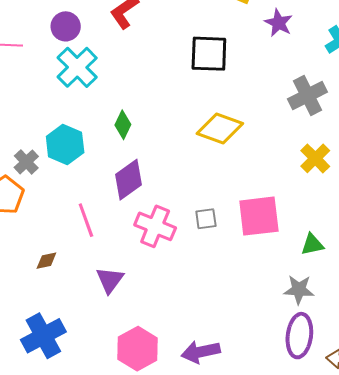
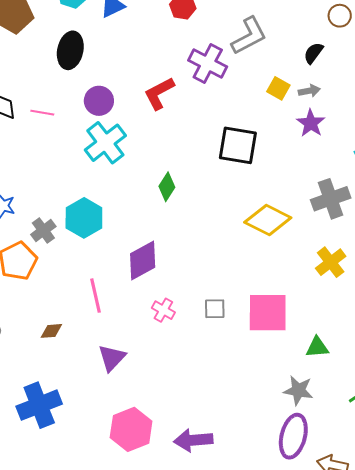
green diamond: (123, 125) -> (167, 187), moved
yellow diamond: (220, 129) -> (268, 220), moved
pink cross: (155, 226) -> (163, 310), size x0.6

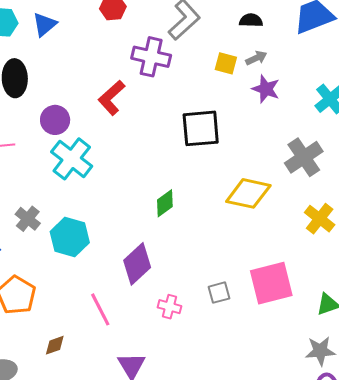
black semicircle: (313, 53) -> (251, 20), turned 70
green diamond: (167, 187) -> (165, 203), moved, turned 36
gray cross: (43, 230) -> (28, 219), moved
brown diamond: (51, 331) -> (55, 345), moved

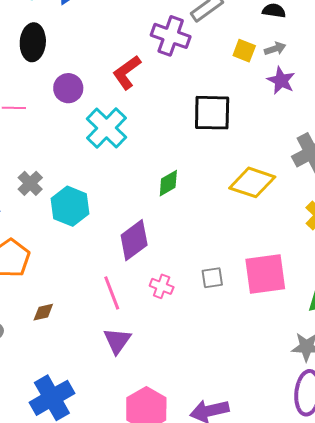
cyan cross: (72, 159) -> (107, 128), moved
pink line: (100, 309) -> (112, 293), moved

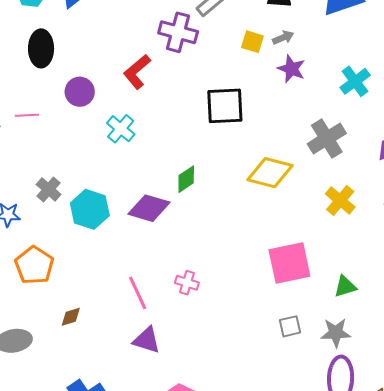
cyan cross: (107, 128) -> (121, 129), size x0.7
purple diamond: (134, 240) -> (149, 208), moved, turned 57
gray square: (212, 278) -> (290, 326), moved
purple triangle: (117, 341) -> (147, 340), turned -44

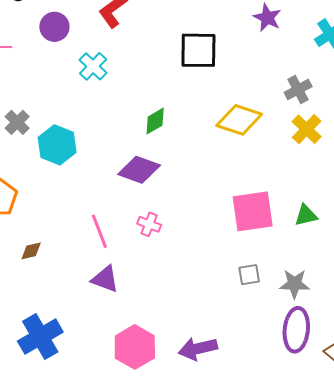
gray cross: (327, 139) -> (298, 90), size x0.7
yellow cross: (340, 200) -> (307, 129), moved
purple diamond: (149, 208) -> (139, 170), moved
green triangle: (345, 286) -> (306, 215), moved

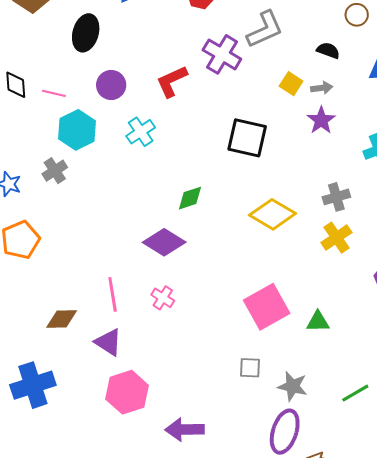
cyan hexagon: (57, 145) -> (77, 130), moved
pink square: (253, 211) -> (267, 307), turned -33
brown diamond: (31, 251) -> (62, 319), moved, size x1.4
pink hexagon: (135, 347) -> (127, 392), moved

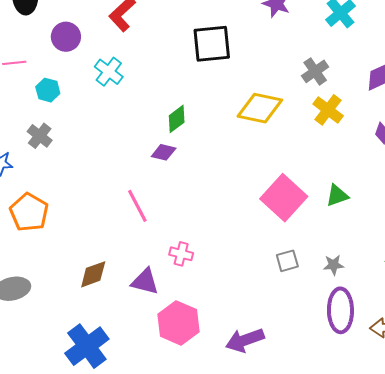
cyan hexagon: (77, 130) -> (48, 90), size x0.6
purple diamond: (164, 242) -> (164, 152), moved, size x0.6
pink line: (113, 294) -> (137, 206), moved
pink cross: (163, 298) -> (181, 254), moved
gray star: (293, 386) -> (334, 265), size x0.7

